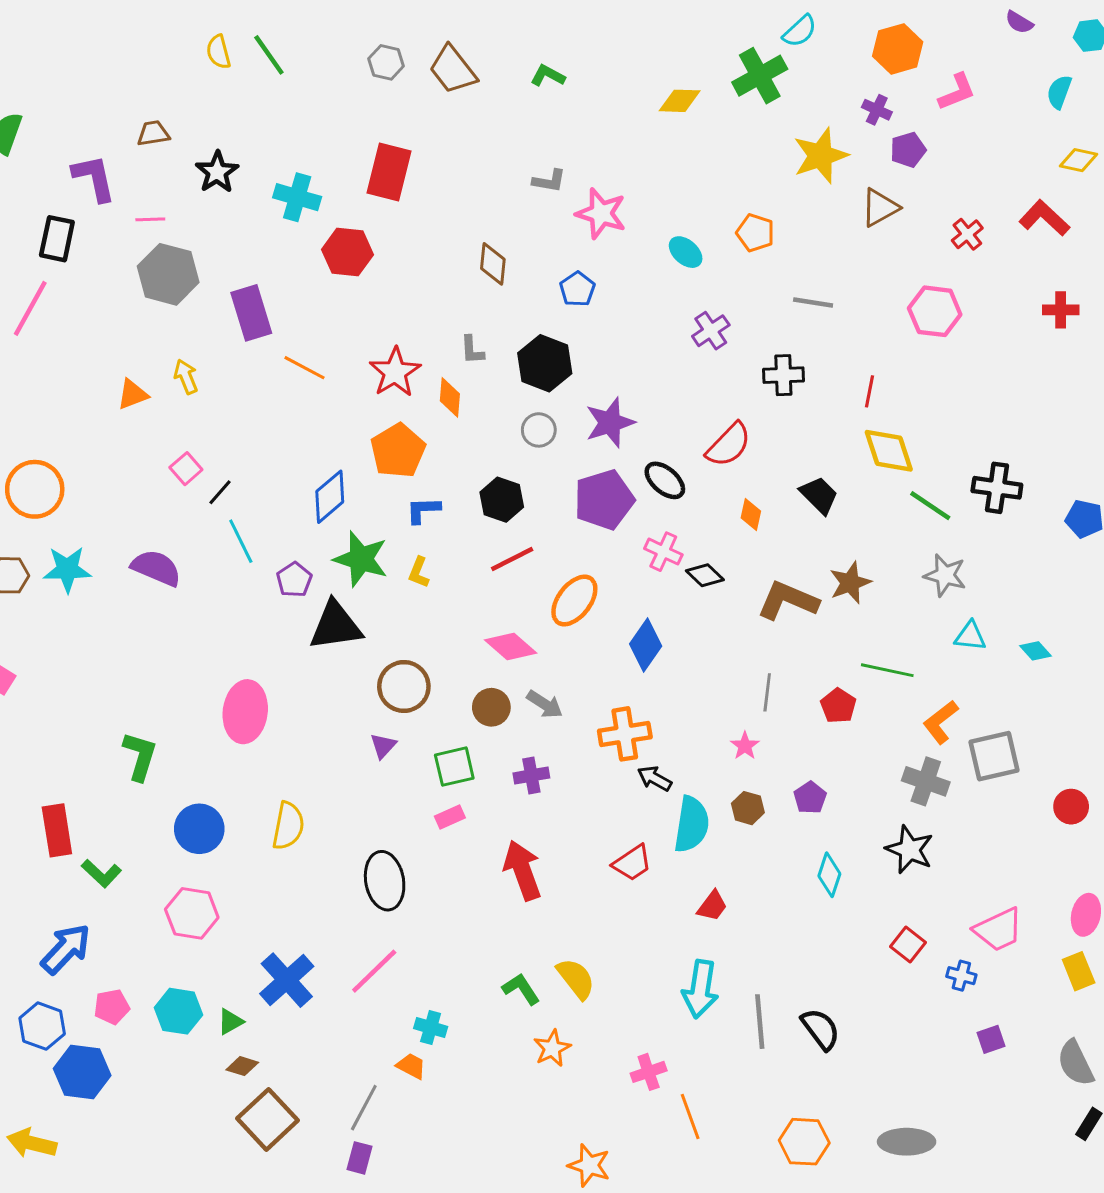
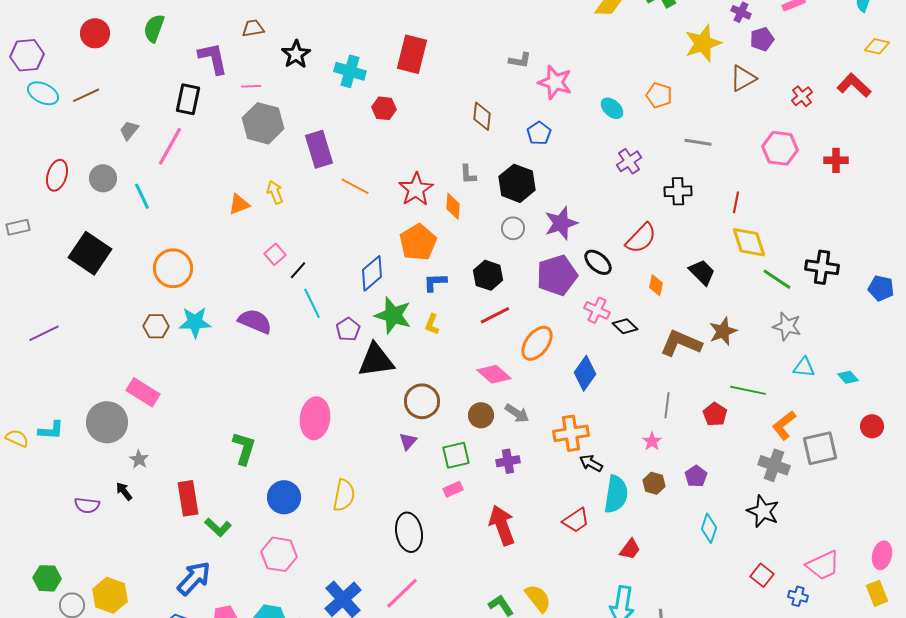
red hexagon: (348, 252) -> (384, 108), size x0.7
red cross: (1061, 310) -> (836, 160), moved
red circle: (1071, 807) -> (872, 426), moved

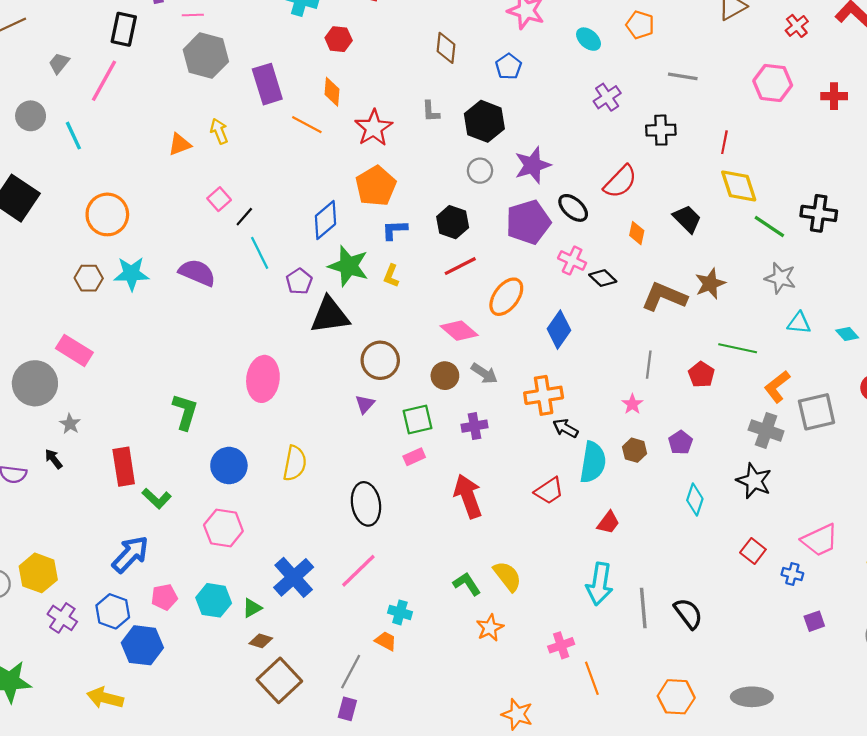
orange diamond: (453, 206) -> (332, 92), moved

